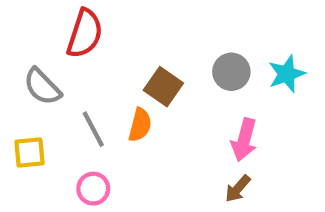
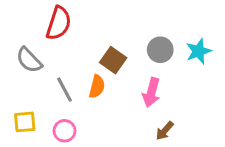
pink arrow: (244, 140) -> (151, 92), moved
yellow square: (30, 152) -> (25, 122), moved

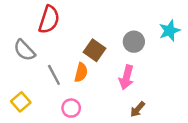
cyan star: (199, 51) -> (170, 31), moved
yellow square: (25, 122) -> (21, 102), turned -36
pink circle: (64, 131) -> (71, 108), moved

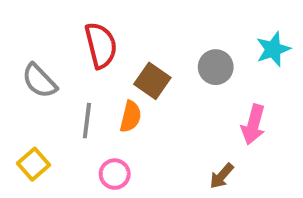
red semicircle: (49, 20) -> (101, 45), moved, turned -32
gray line: (54, 75) -> (87, 121), turned 35
pink arrow: (126, 77) -> (253, 125), moved

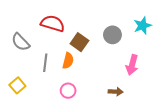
red semicircle: (101, 45) -> (53, 23), turned -60
pink circle: (115, 174) -> (68, 91), moved
brown arrow: (222, 176) -> (116, 92), turned -128

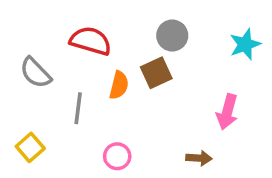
gray circle: (112, 35) -> (172, 36), moved
brown square: (79, 42) -> (156, 73), moved, turned 30
orange semicircle: (68, 61) -> (119, 85), moved

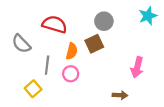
cyan star: (245, 44) -> (148, 16), moved
yellow square: (30, 147) -> (33, 89), moved
pink circle: (117, 156) -> (71, 74), moved

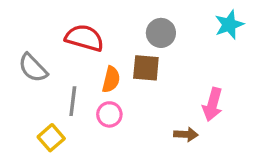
brown square: (94, 44) -> (146, 68), turned 30
brown arrow: (120, 95) -> (186, 134), moved

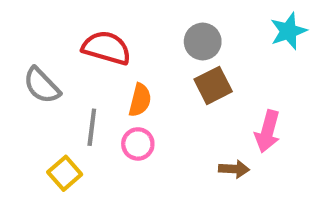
brown square: (146, 68) -> (213, 85), moved, turned -32

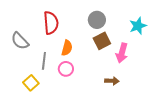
cyan star: (288, 31) -> (138, 26), moved
red semicircle: (106, 48) -> (51, 23), turned 70
pink arrow: (267, 131) -> (122, 53), moved

